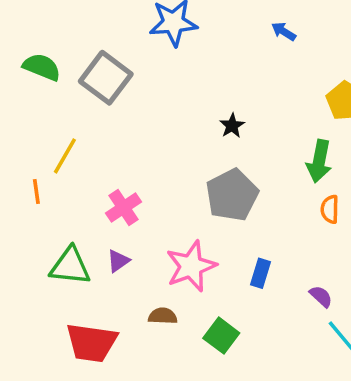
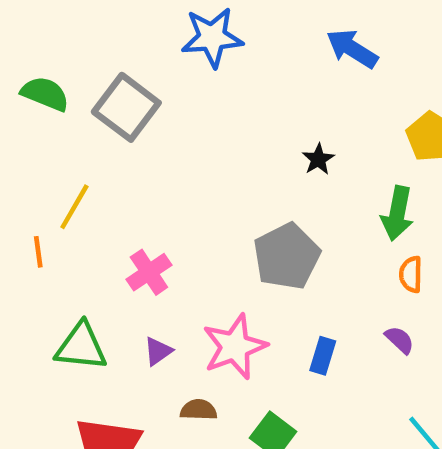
blue arrow: (284, 31) -> (352, 49), size x1.6
black star: (232, 126) -> (318, 159), moved
purple triangle: (118, 261) -> (158, 351), moved
purple semicircle: (321, 296) -> (400, 340), moved

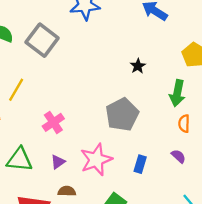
brown semicircle: (199, 410) -> (67, 191), moved

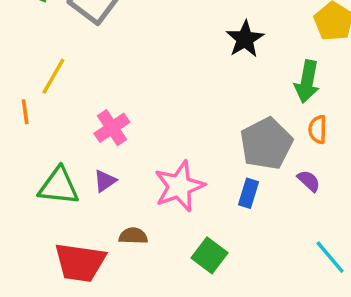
black star: (138, 66) -> (245, 39), size x1.5
gray pentagon: (122, 115) -> (266, 144), moved
purple triangle: (58, 162) -> (105, 181), moved

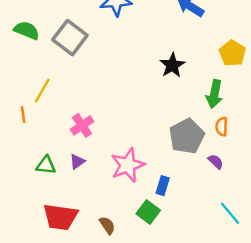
green triangle: (59, 186) -> (46, 165), size x0.7
blue rectangle: (249, 193) -> (163, 186), moved
brown semicircle: (133, 236) -> (107, 225), moved, turned 54

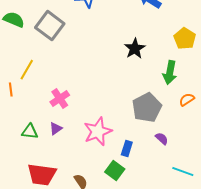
orange semicircle: (222, 127) -> (187, 100), moved, turned 56
purple semicircle: (216, 162) -> (162, 139), moved
cyan line: (230, 213) -> (183, 172), turned -30

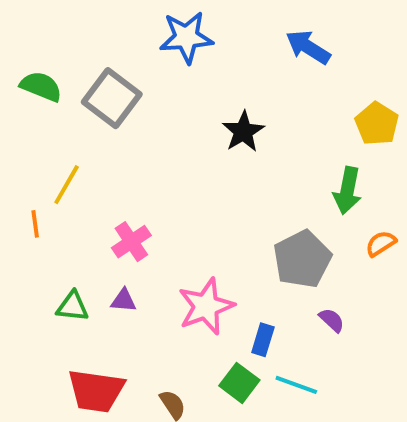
black star: (135, 49) -> (243, 132), moved
purple triangle: (56, 129) -> (124, 300), turned 40
cyan line: (183, 172) -> (296, 385), moved

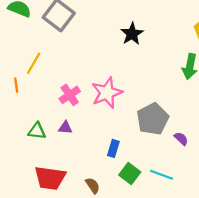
gray pentagon: (302, 259) -> (153, 119), moved
pink star: (206, 306) -> (107, 93), moved
blue rectangle: (263, 340) -> (113, 148), moved

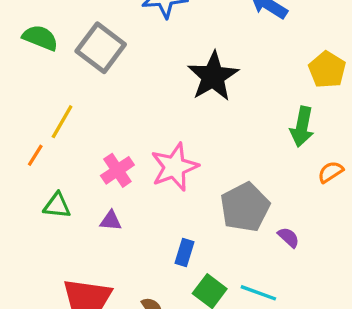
black star: (132, 34) -> (213, 76), size x1.4
orange line: (16, 85) -> (35, 155), turned 40
green triangle: (37, 131) -> (57, 206), moved

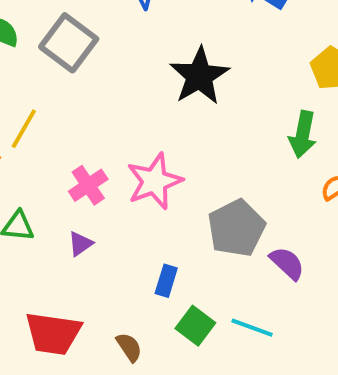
purple triangle: (111, 221) -> (80, 244), turned -40
purple semicircle: (289, 237) -> (287, 263), size x1.4

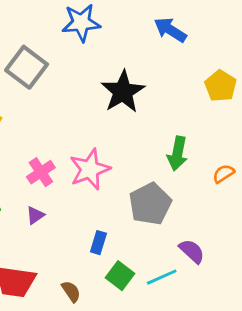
green arrow: (303, 135) -> (177, 153), moved
purple semicircle: (287, 263) -> (192, 251), moved
cyan line: (252, 328) -> (162, 277), turned -44

